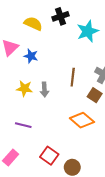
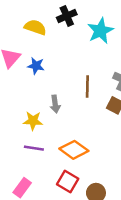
yellow star: (24, 88) -> (33, 121), moved
orange diamond: (82, 120) -> (74, 150), moved

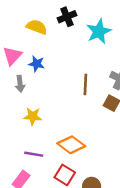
gray arrow: (55, 104) -> (20, 84), moved
purple line: (34, 148) -> (34, 154), moved

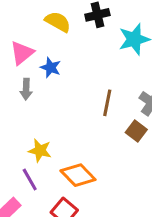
yellow star: (33, 116) -> (40, 151), moved
purple line: (34, 154) -> (30, 180), turned 42

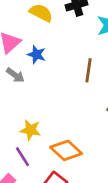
gray arrow: (26, 89) -> (15, 75), turned -54
brown line: (107, 103) -> (88, 70), moved

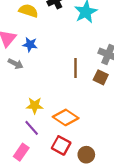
brown line: (88, 70) -> (75, 68), moved

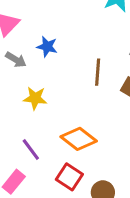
blue star: (30, 45) -> (47, 47), moved
yellow star: (35, 106) -> (35, 98), moved

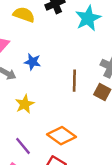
yellow star: (35, 98) -> (25, 104), turned -30

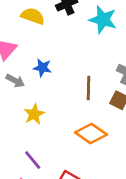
cyan star: (88, 18) -> (103, 20), turned -30
orange diamond: (61, 136) -> (91, 134), moved

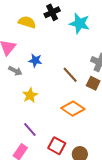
brown line: (88, 88) -> (70, 75), turned -42

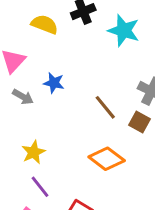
yellow star: (30, 95) -> (34, 152), moved

